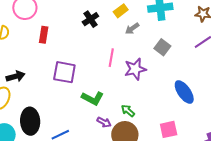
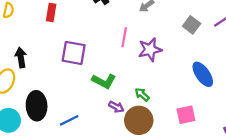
gray square: (162, 47) -> (192, 25), moved
black arrow: (16, 76) -> (21, 57), turned -84

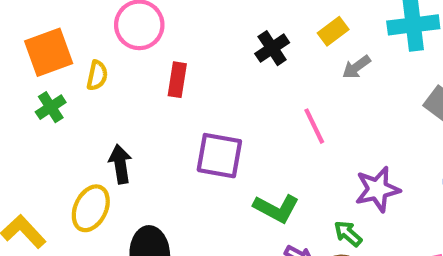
pink line: (124, 37) -> (314, 126), turned -36
purple star: (150, 50) -> (377, 189), moved

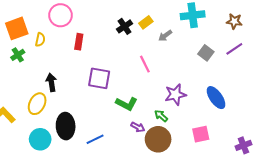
yellow rectangle: (333, 31) -> (146, 22), moved

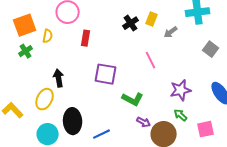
yellow rectangle: (146, 22) -> (152, 19), turned -32
green arrow: (161, 116) -> (181, 115), moved

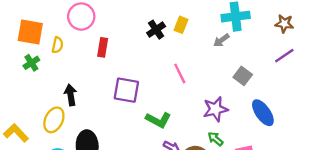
orange square: (25, 25) -> (30, 32), turned 30
gray arrow: (171, 32) -> (221, 40), moved
gray square: (211, 49) -> (243, 76), moved

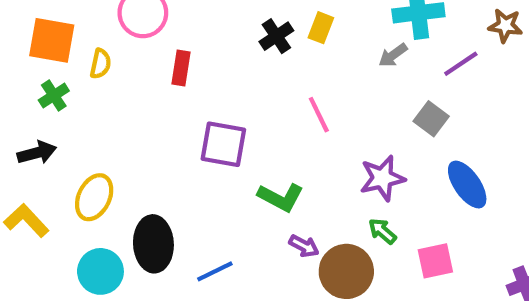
purple line: (284, 56) -> (461, 64), moved
black arrow: (71, 95) -> (37, 153), moved, turned 84

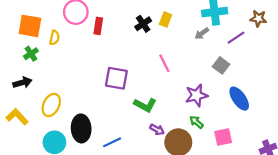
red rectangle: (181, 68) -> (98, 26), moved

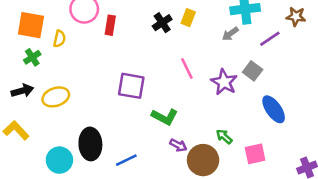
purple star: (196, 95) -> (224, 82), moved, turned -30
yellow ellipse: (51, 105) -> (56, 97), moved, turned 45

